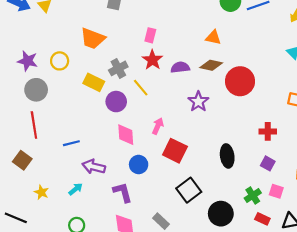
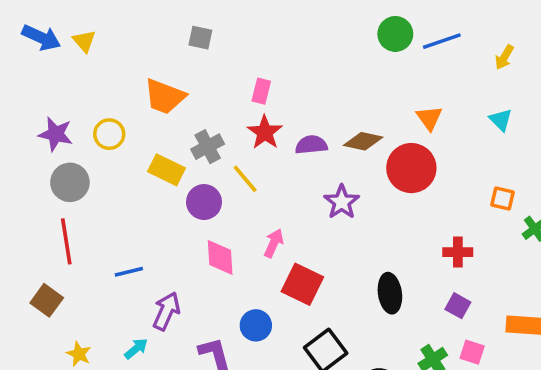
orange triangle: (213, 37) -> (429, 118), moved, turned 42
blue circle: (139, 165) -> (256, 325), moved
purple arrow: (94, 167) -> (166, 311), turned 100

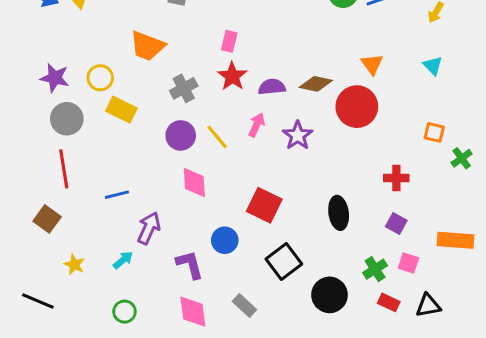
yellow rectangle: (166, 170) -> (121, 110), moved
yellow line: (245, 179) -> (217, 137), moved
pink arrow: (274, 243) -> (257, 125), moved

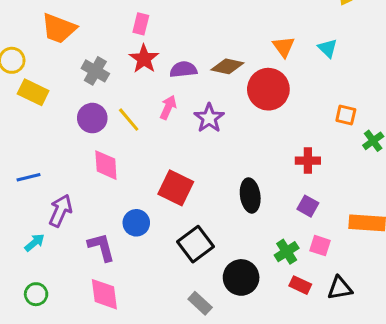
cyan triangle: (433, 66) -> (328, 48), moved
gray cross: (184, 88) -> (95, 71), turned -32
gray rectangle: (244, 306) -> (200, 303), moved

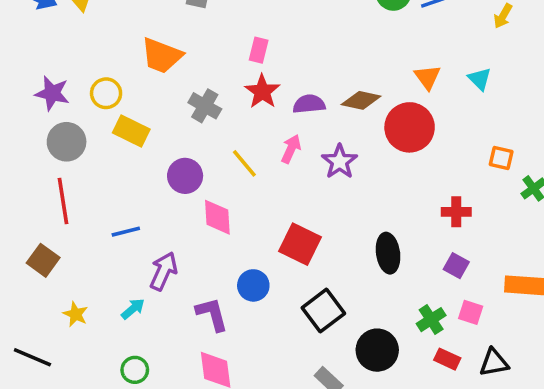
purple circle: (92, 118) -> (185, 176), moved

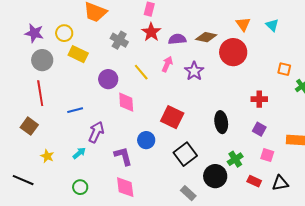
green cross: (431, 320) -> (235, 159), moved

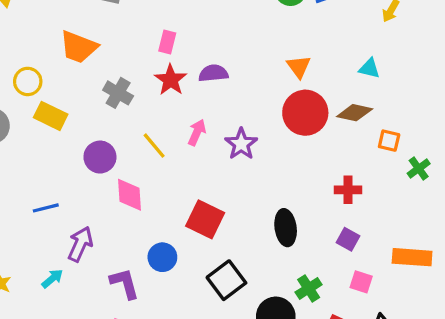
orange triangle: (243, 24) -> (299, 67), moved
cyan triangle: (272, 25) -> (369, 68), turned -32
brown diamond: (206, 37) -> (355, 113), moved
purple semicircle: (177, 39) -> (213, 73), moved

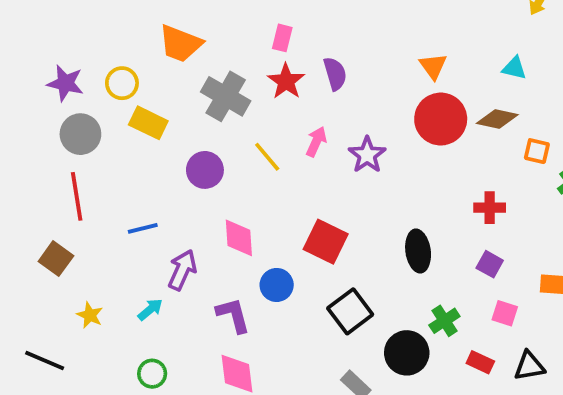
purple semicircle: (213, 73) -> (335, 74), turned 80
gray cross: (118, 93) -> (226, 96), size x1.4
pink diamond: (130, 195) -> (239, 238), moved

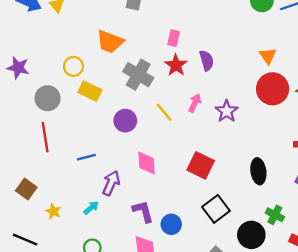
purple star: (65, 83) -> (18, 68), moved
brown square: (56, 259) -> (26, 189), moved
blue circle: (277, 285) -> (171, 224), moved
green cross: (444, 321) -> (275, 215), turned -30

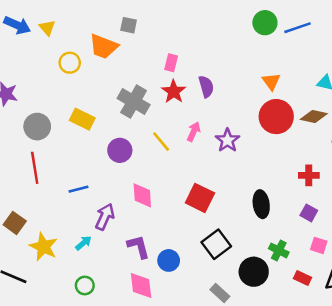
orange trapezoid: (110, 42) -> (104, 46), moved
yellow circle: (73, 66) -> (70, 63), moved
yellow star: (53, 211) -> (43, 247), size x1.6

